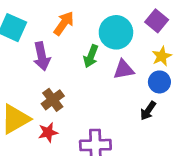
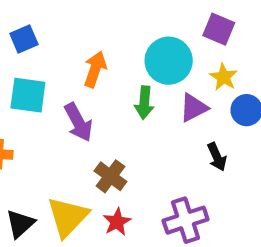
yellow star: (162, 56) -> (224, 77), moved
black arrow: (148, 111) -> (217, 157), moved, turned -42

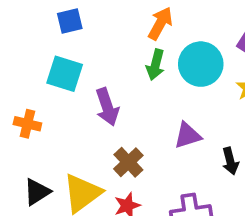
orange arrow: (95, 69) -> (160, 23), moved
green arrow: (144, 103) -> (155, 65), moved
purple triangle: (194, 108) -> (188, 135), moved

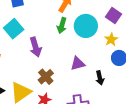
cyan square: (65, 74) -> (14, 29), turned 30

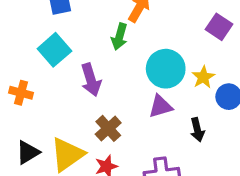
green arrow: (62, 26) -> (119, 37), moved
cyan circle: (86, 26) -> (166, 69), moved
yellow star: (111, 39) -> (203, 77), moved

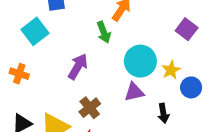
green arrow: (119, 37) -> (104, 32), turned -40
cyan square: (54, 50) -> (35, 31), moved
purple arrow: (91, 80) -> (78, 66), turned -136

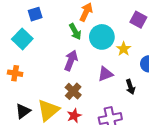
cyan circle: (140, 61) -> (102, 37), moved
purple arrow: (78, 66) -> (71, 60), moved
yellow star: (171, 70) -> (124, 49), moved

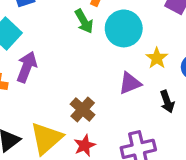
yellow star: (124, 49) -> (157, 58), moved
purple arrow: (71, 60) -> (27, 67), moved

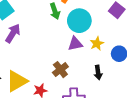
purple triangle: (130, 83) -> (75, 44), moved
brown cross: (83, 109) -> (60, 70), moved

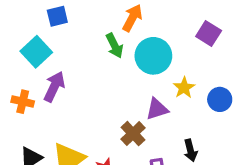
purple triangle: (75, 44) -> (157, 109), moved
black arrow: (98, 72) -> (191, 150), moved

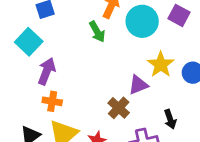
cyan circle: (153, 56) -> (142, 21), moved
yellow star: (184, 88) -> (161, 65), size x1.4
orange cross: (23, 102) -> (52, 101), moved

